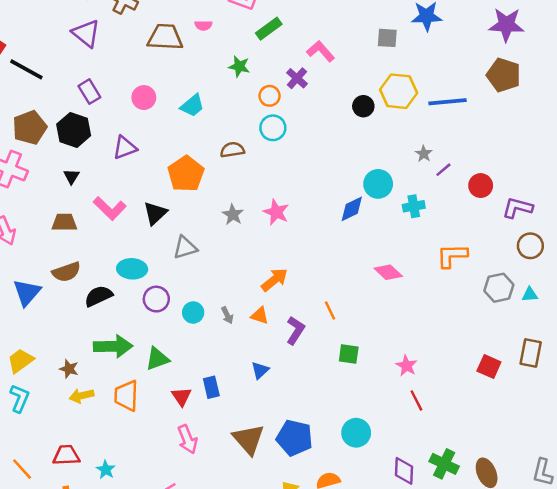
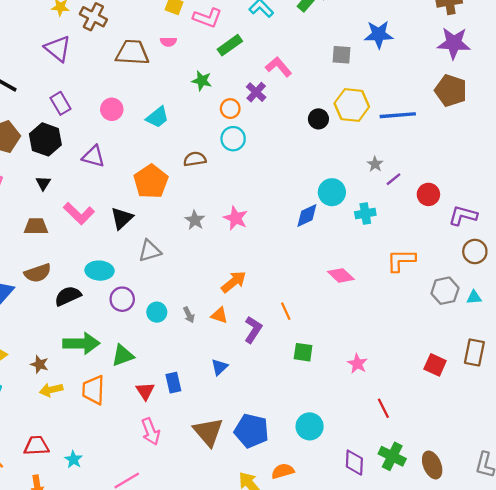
purple triangle: (125, 148) -> (93, 156), turned 35
red line: (416, 400) -> (383, 408), moved

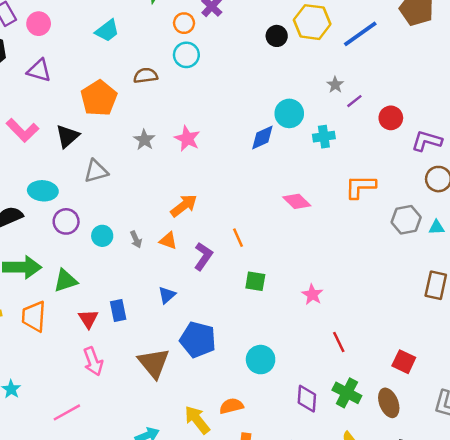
pink circle: (112, 109) -> (39, 24), moved
blue line: (398, 115) -> (360, 34), turned -32
red square: (435, 365) -> (404, 362), moved
blue pentagon: (251, 431) -> (198, 340), moved

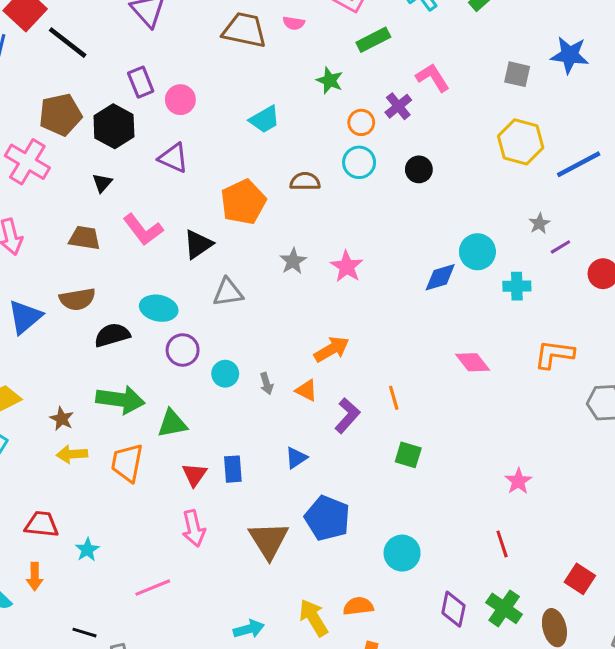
black circle: (277, 36) -> (419, 169), moved
pink star: (312, 294) -> (518, 481), moved

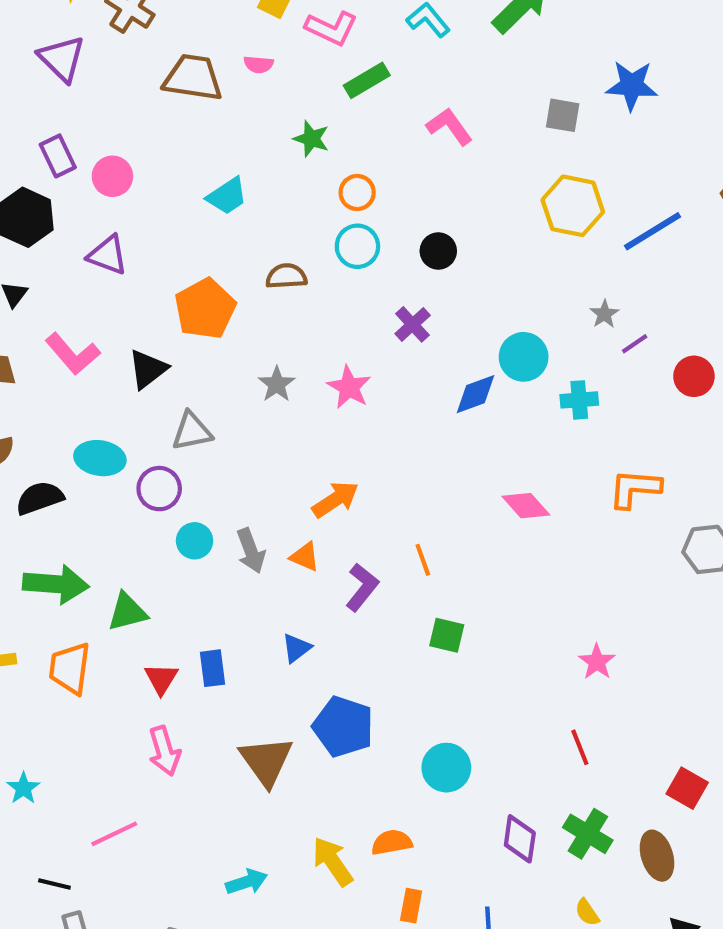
purple cross: (398, 106) -> (413, 324), moved
purple circle: (183, 350) -> (159, 489), moved
gray arrow: (267, 384) -> (251, 551), size x1.5
black line: (84, 633) -> (54, 884), moved

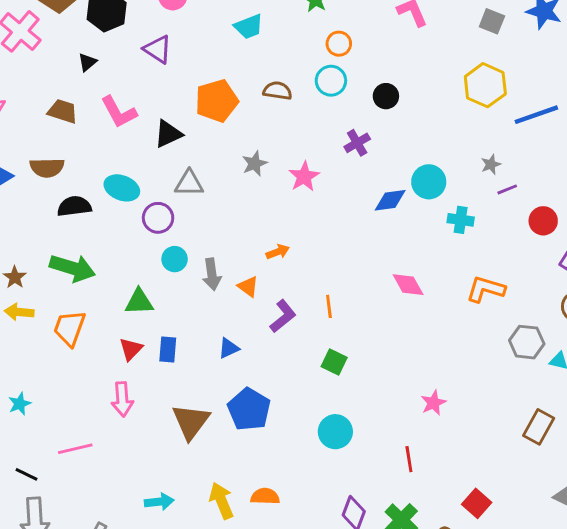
orange arrow: (335, 499) -> (278, 252), size x0.7
green triangle: (127, 612) -> (139, 302), moved
cyan circle: (446, 768) -> (335, 432), moved

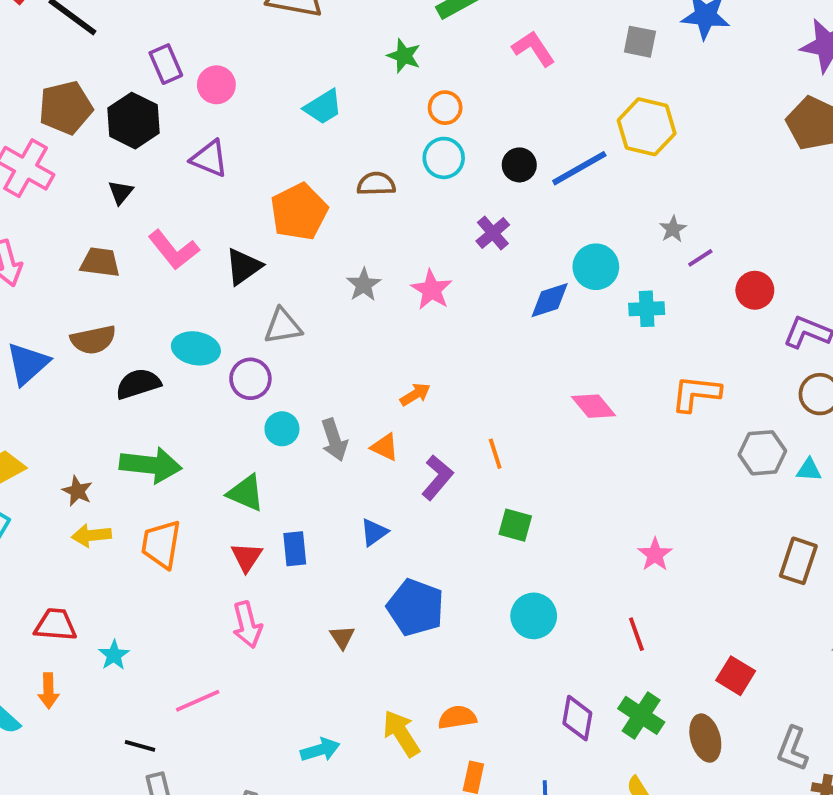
blue line: (536, 115) -> (579, 168), moved
green triangle: (139, 302) -> (246, 493), turned 36
brown triangle: (191, 421) -> (342, 637), size x0.5

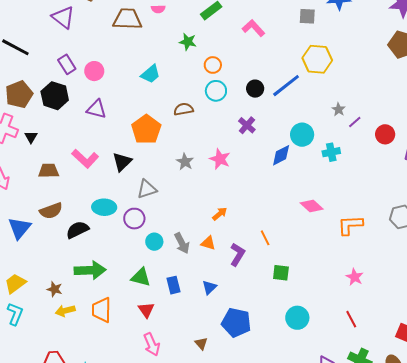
black triangle: (121, 192) -> (31, 137), moved
orange L-shape: (696, 393) -> (350, 225), moved
blue rectangle: (295, 549) -> (173, 285), moved

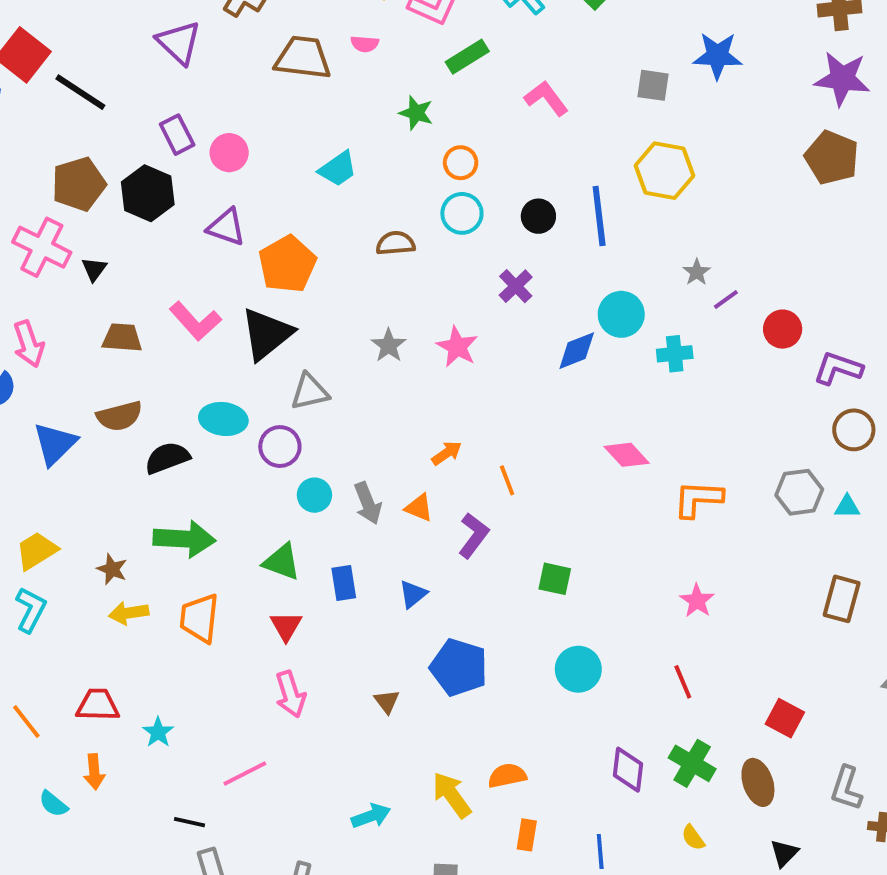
blue line: (286, 86) -> (599, 216), turned -64
orange pentagon: (146, 129) -> (287, 264), moved
black triangle: (122, 162) -> (267, 334), size x1.4
orange line: (265, 238) -> (507, 480), moved

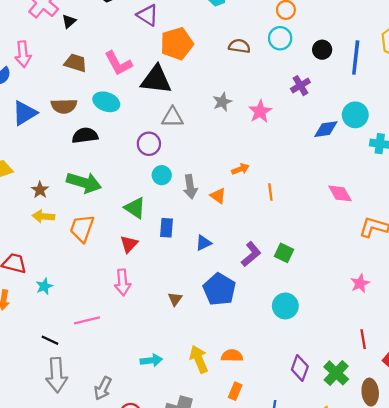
black triangle: (267, 334) -> (156, 80), turned 32
cyan ellipse: (223, 419) -> (106, 102), moved
purple L-shape: (474, 535) -> (251, 254), moved
red line: (683, 682) -> (363, 339), moved

